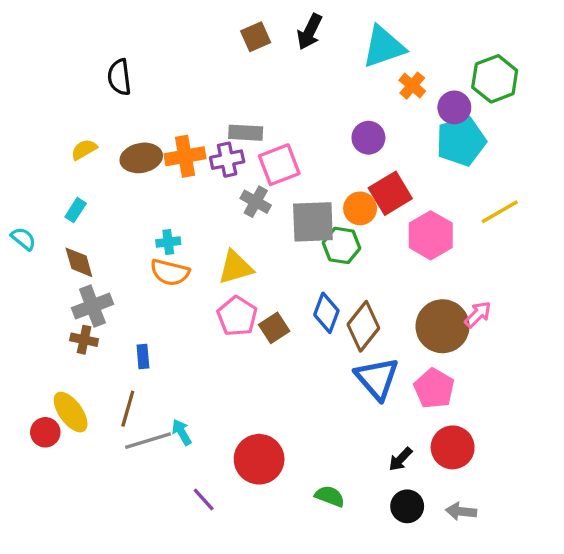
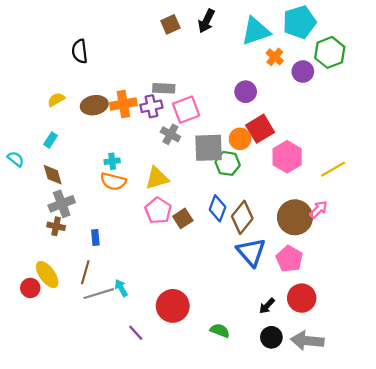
cyan pentagon: (461, 141) -> (299, 22), moved
yellow line: (500, 212) -> (333, 169), moved
gray arrow: (461, 511) -> (307, 341), size x1.6

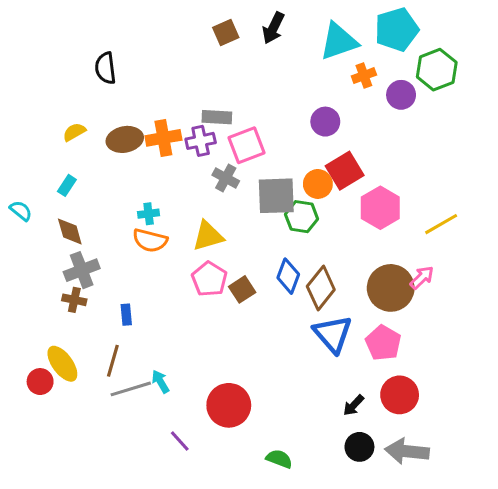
orange cross: (275, 57) -> (364, 76), turned 30
green semicircle: (220, 331) -> (279, 459), moved

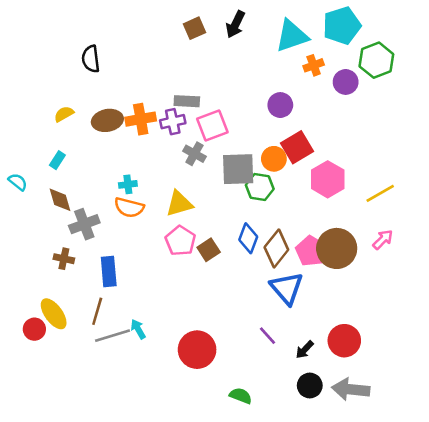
gray cross: (82, 270) -> (84, 224), moved
pink arrow: (422, 278) -> (383, 239), moved
blue rectangle: (126, 315) -> (109, 272), size x1.6
pink pentagon: (383, 343) -> (311, 251), moved
purple line: (180, 441) -> (267, 336), moved

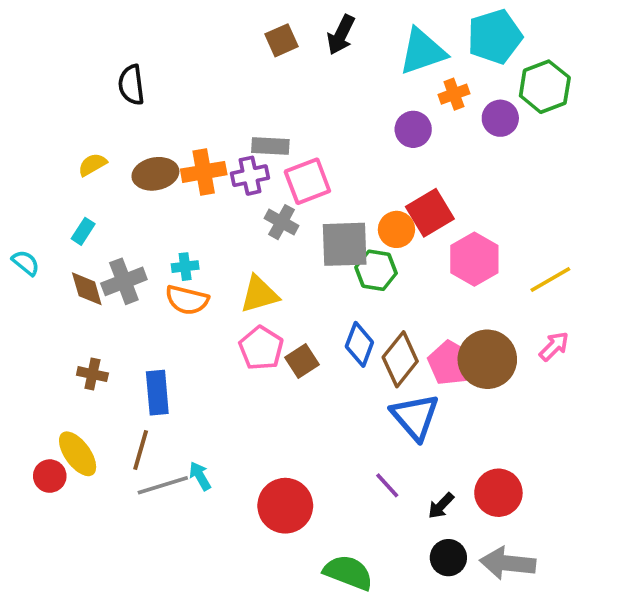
purple circle: (280, 105) -> (413, 129), moved
gray cross: (84, 224) -> (124, 281), moved
green semicircle: (241, 396) -> (348, 572), size x1.5

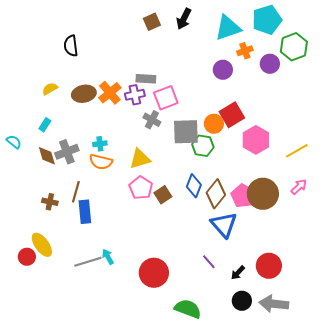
orange cross: (204, 172) -> (110, 93), turned -30
brown line: (141, 450) -> (76, 192), moved

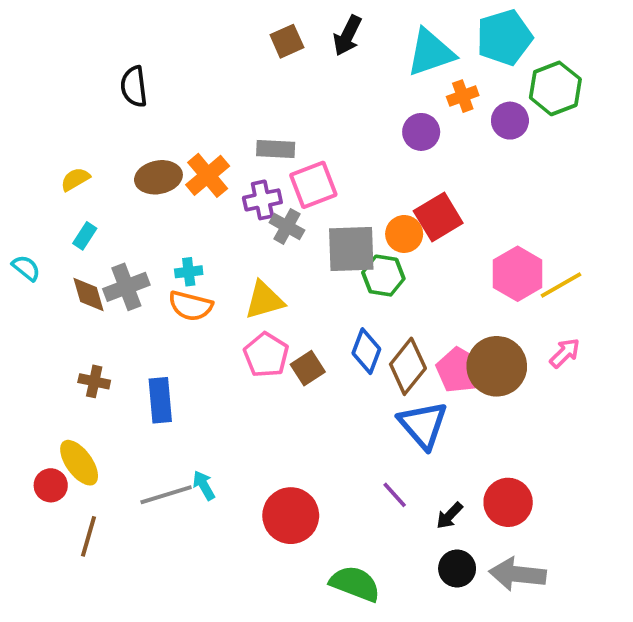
yellow semicircle: (50, 89) -> (75, 179), moved
purple cross: (135, 95) -> (262, 200), moved
pink hexagon: (256, 140) -> (518, 274), moved
brown line: (76, 192) -> (89, 536), moved

